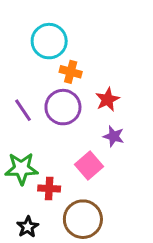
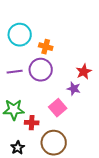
cyan circle: (49, 41) -> (20, 35), moved
red star: (107, 99) -> (84, 72), moved
purple line: (23, 110) -> (15, 72), turned -63

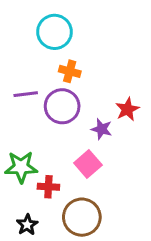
cyan circle: (20, 35) -> (55, 32), moved
purple line: (15, 72) -> (26, 94), moved
purple star: (74, 89) -> (102, 129), moved

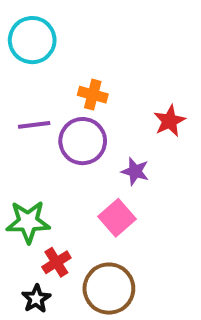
cyan circle: (55, 32) -> (32, 40), moved
red star: (127, 109) -> (170, 121), moved
red cross: (48, 187) -> (56, 262), moved, turned -35

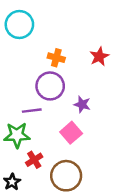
red star: (170, 121) -> (99, 56), moved
purple line: (34, 125) -> (32, 111), moved
black star: (36, 299) -> (12, 182), moved

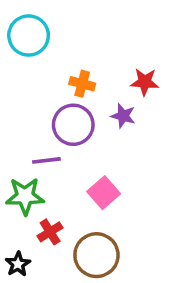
red star: (99, 56) -> (145, 82), turned 30
purple star: (82, 104) -> (123, 116), moved

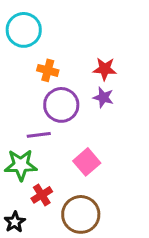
red star: (145, 82) -> (105, 69), moved
orange cross: (82, 84) -> (48, 70), moved

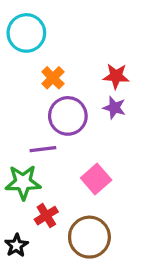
orange cross: (48, 70) -> (53, 78), turned 30

